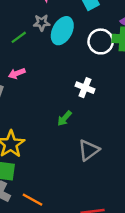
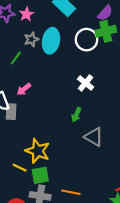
white cross: (85, 88) -> (86, 83), turned 35
gray triangle: (89, 150) -> (94, 137), moved, turned -36

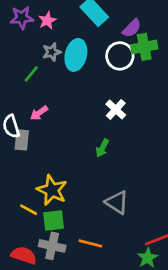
purple semicircle: (105, 13) -> (132, 28), moved
gray triangle: (94, 137) -> (117, 202), moved

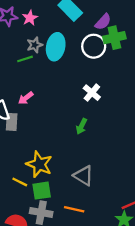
green line: (31, 74) -> (25, 59), moved, turned 35
gray triangle: (117, 202) -> (83, 176), moved

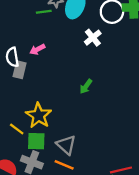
white cross: (92, 93) -> (93, 38), moved
gray triangle: (83, 176) -> (66, 145), moved

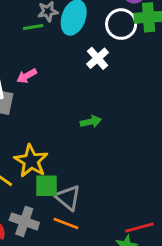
green arrow: (86, 86) -> (91, 122), turned -136
green square: (36, 141) -> (47, 186), moved

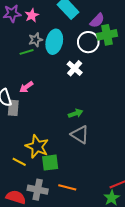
gray triangle: (68, 198) -> (80, 135), moved

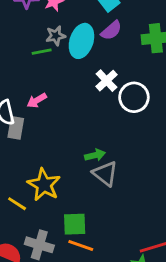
purple semicircle: (97, 21) -> (111, 30), moved
white circle: (88, 42) -> (134, 97), moved
green arrow: (76, 113) -> (95, 155), moved
green square: (50, 163) -> (75, 224), moved

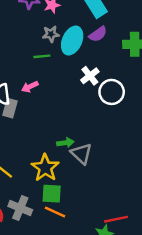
green line: (42, 52) -> (42, 56), moved
green arrow: (95, 155) -> (65, 143), moved
yellow star: (44, 185) -> (45, 168), moved

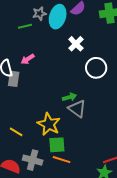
green line: (42, 56) -> (25, 26), moved
white circle: (112, 92) -> (96, 68), moved
green arrow: (65, 143) -> (70, 97), moved

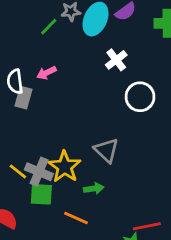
green line: (25, 26) -> (49, 27), turned -40
green arrow: (70, 97) -> (94, 189), moved
green square: (57, 145) -> (41, 194), moved
gray cross: (33, 160) -> (39, 172), moved

